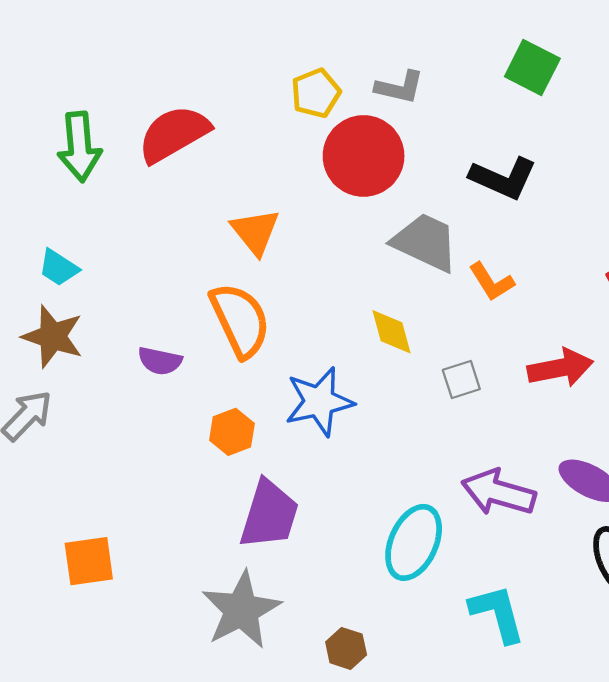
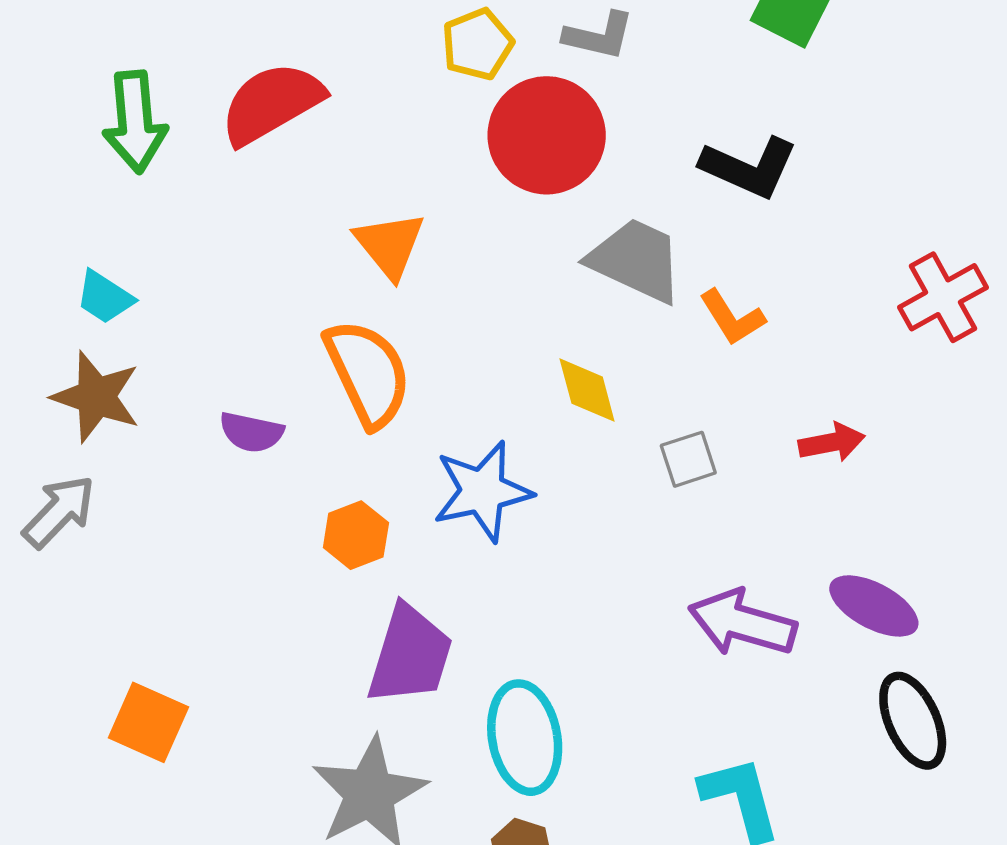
red arrow: (560, 368) -> (832, 442), size x0.7
cyan ellipse: (414, 542) -> (525, 738), moved, turned -34
orange square: (89, 561) -> (148, 722), turned 32

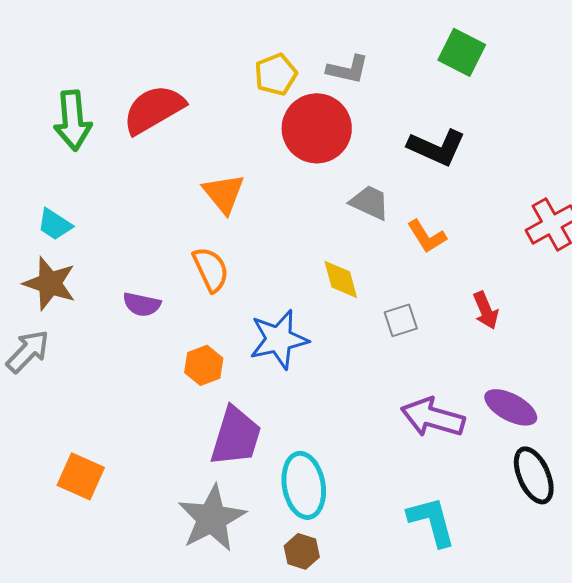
gray trapezoid: (636, 260) -> (370, 202), size x0.7
orange semicircle: (368, 373) -> (211, 269), size x0.7
red arrow: (832, 442) -> (486, 310), turned 78

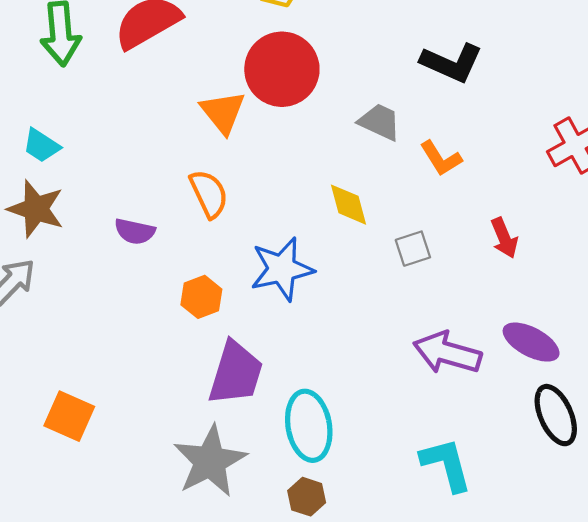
red circle: (317, 128) -> (282, 69), moved

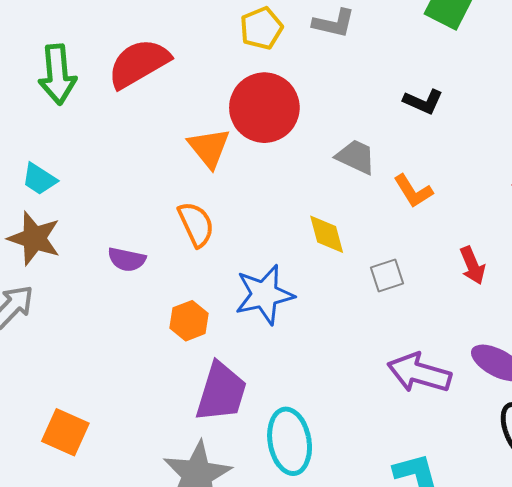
black L-shape: (452, 63) -> (423, 102), size x0.7

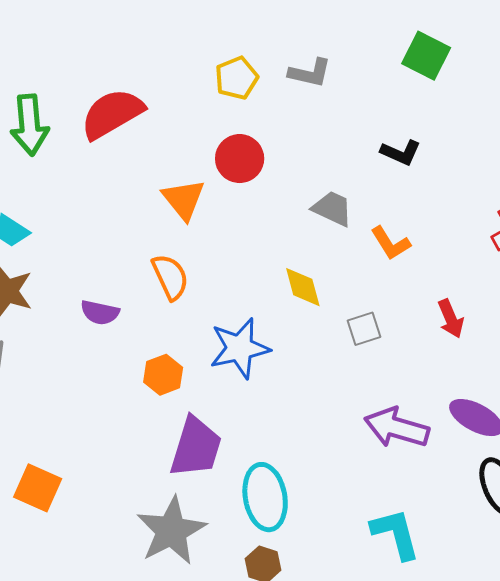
red circle: (264, 108) -> (240, 159), size x0.7

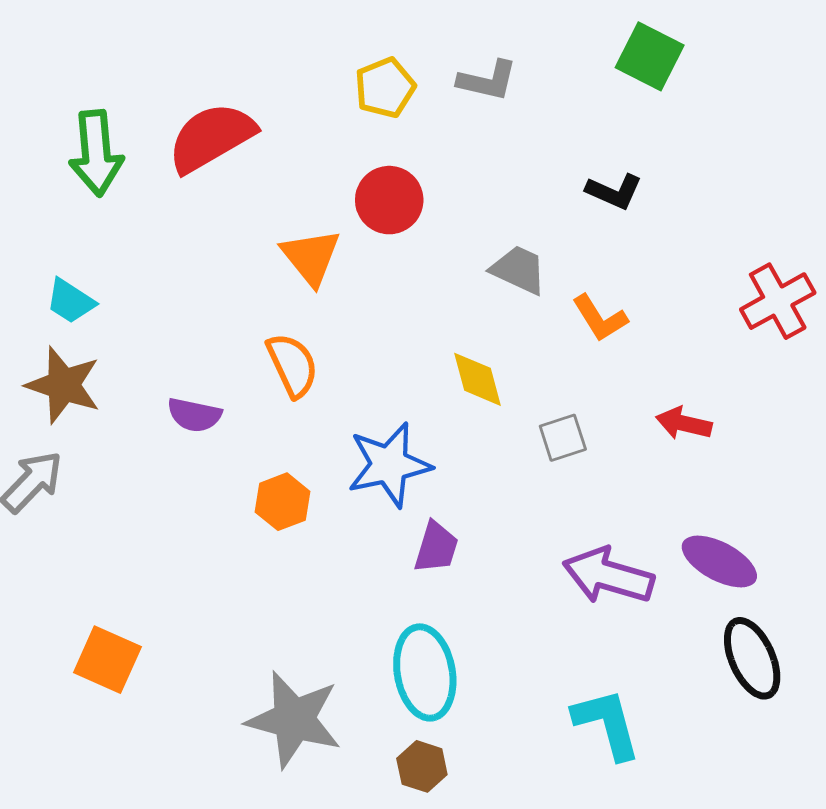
red arrow: (451, 319) -> (684, 423), turned 126
purple trapezoid: (196, 447) -> (436, 547), moved, size x0.6
gray star: (171, 531) -> (294, 719), turned -30

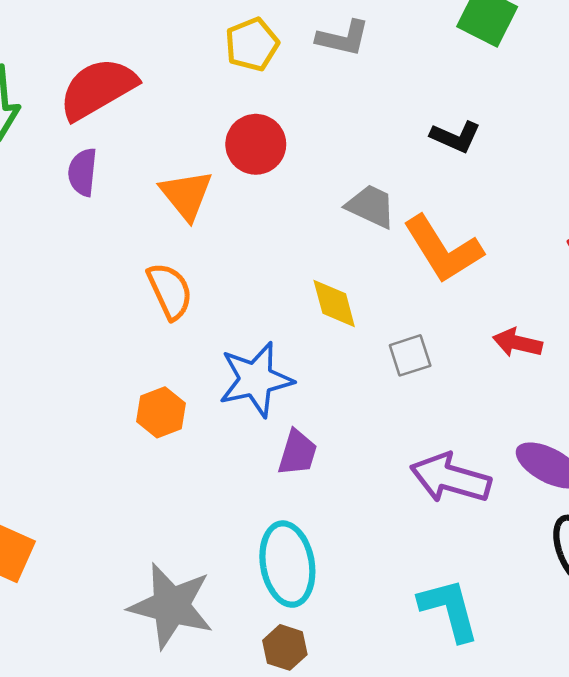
orange L-shape: (600, 318) -> (443, 249), size x1.6
purple semicircle: (194, 415) -> (83, 172), moved, turned 84

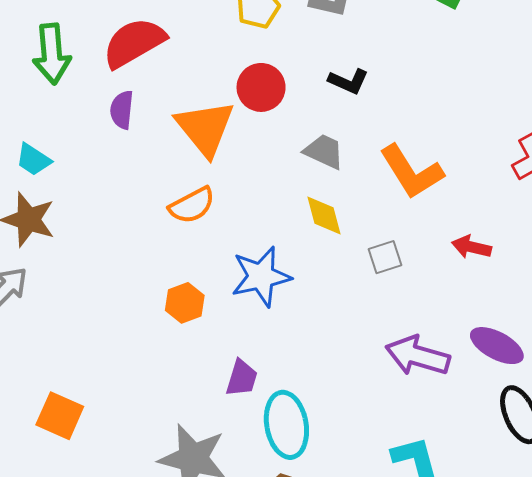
black L-shape: (456, 137) -> (348, 81), moved
orange triangle: (186, 195) -> (205, 128), size x1.4
gray trapezoid: (371, 206) -> (324, 151), moved
orange semicircle: (170, 291) -> (192, 205), turned 87
purple trapezoid: (298, 453) -> (242, 378), moved

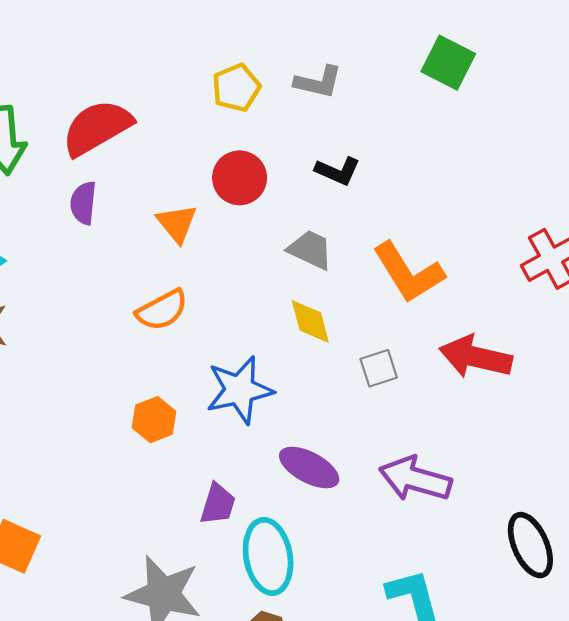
orange triangle: (205, 128) -> (177, 223), size x0.6
red arrow: (471, 247) -> (476, 357), size x1.6
purple ellipse: (497, 346) -> (309, 468), moved

